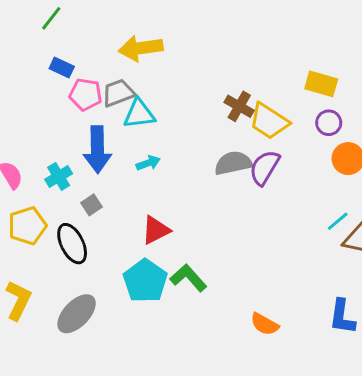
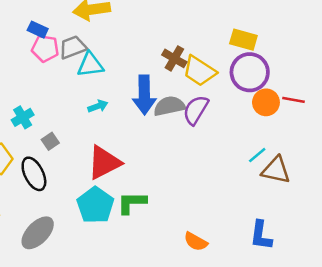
blue rectangle: (62, 68) -> (38, 30), moved
purple circle: (329, 123) -> (250, 72), size x1.8
blue arrow: (97, 150) -> (144, 95), moved
red triangle: (156, 230) -> (104, 163), size x1.4
green L-shape: (188, 278) -> (132, 203), turned -48

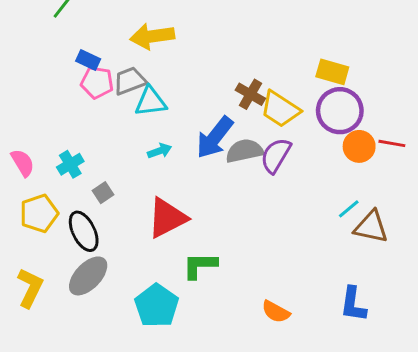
blue arrow: (144, 95) -> (215, 137), turned 39
cyan pentagon: (95, 205) -> (157, 306), moved
gray ellipse: (38, 233) -> (88, 276), moved

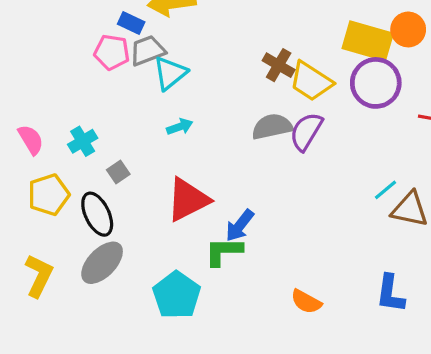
blue rectangle: (88, 60) -> (131, 23), moved
yellow rectangle: (332, 72) -> (368, 41), size x1.4
cyan triangle: (151, 102) -> (170, 73), turned -32
blue arrow: (215, 137) -> (240, 225), moved, size x0.7
orange circle: (359, 146) -> (408, 29), moved

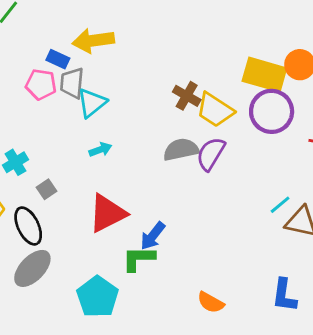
gray trapezoid: (147, 51) -> (72, 83), turned -64

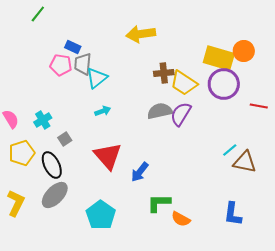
yellow arrow: (93, 41) -> (141, 34), moved
brown cross: (187, 96) -> (164, 73), turned -36
red triangle: (107, 213) -> (108, 156), turned -44
green L-shape: (139, 259) -> (159, 203), moved

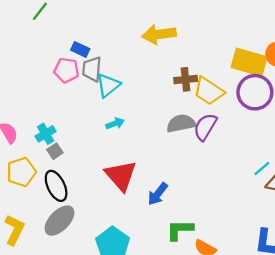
gray square: (65, 139) -> (55, 151), moved

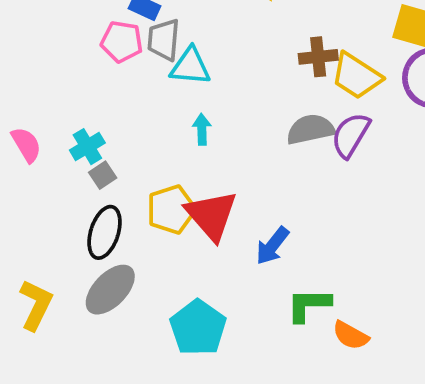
cyan triangle: (108, 85) -> (190, 66), turned 44
cyan arrow: (115, 123) -> (202, 129), turned -72
yellow pentagon: (21, 172) -> (171, 209), moved
black ellipse: (56, 186) -> (105, 232), turned 44

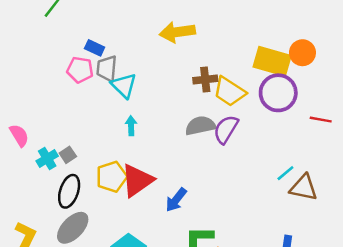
cyan triangle: (190, 66) -> (124, 86), turned 40
cyan cross: (87, 147) -> (47, 158), moved
red triangle: (211, 215) -> (137, 180), turned 36

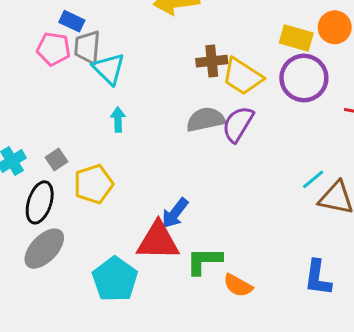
yellow rectangle: (272, 61) -> (296, 38), size x0.7
gray square: (68, 155) -> (57, 159), moved
red triangle: (137, 180) -> (158, 241), moved, turned 36

